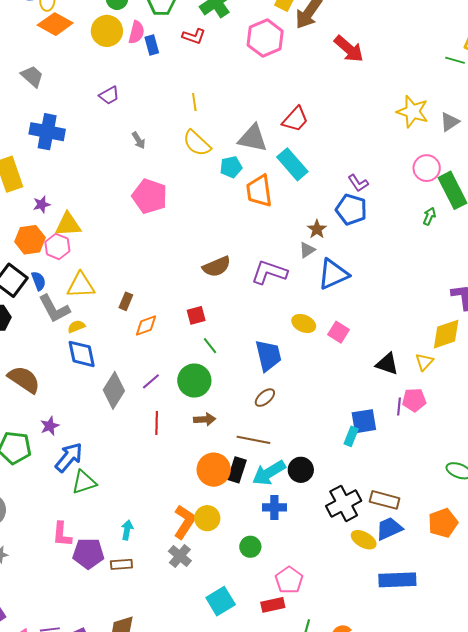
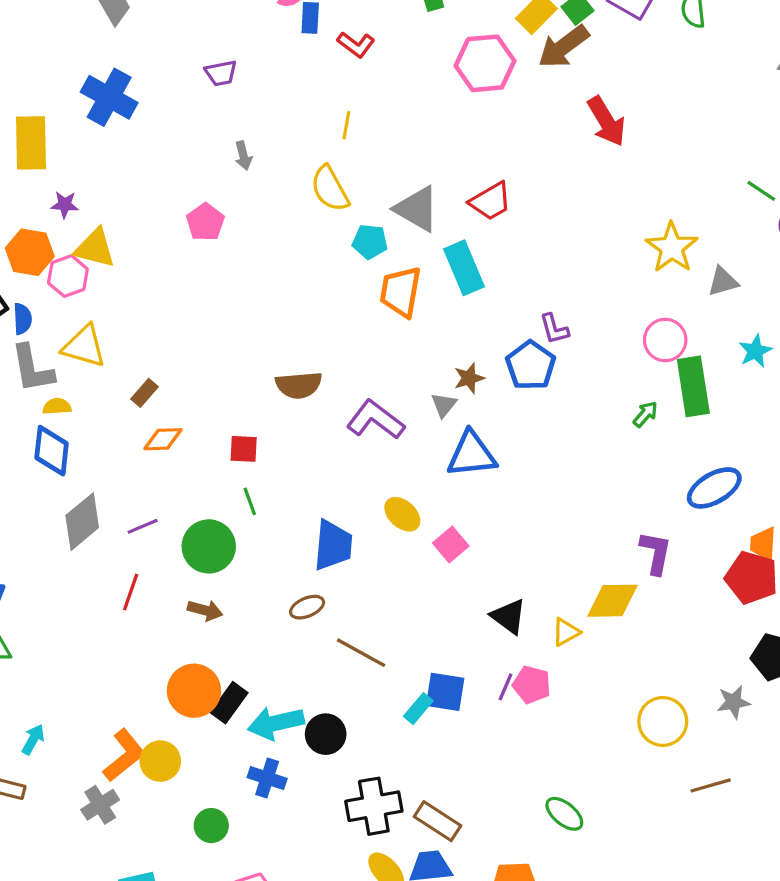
red L-shape: (194, 36) -> (356, 45), moved
pink pentagon: (150, 196) -> (205, 222), moved, size x0.7
gray triangle: (307, 250) -> (444, 405), turned -36
brown line: (253, 440) -> (361, 653), moved

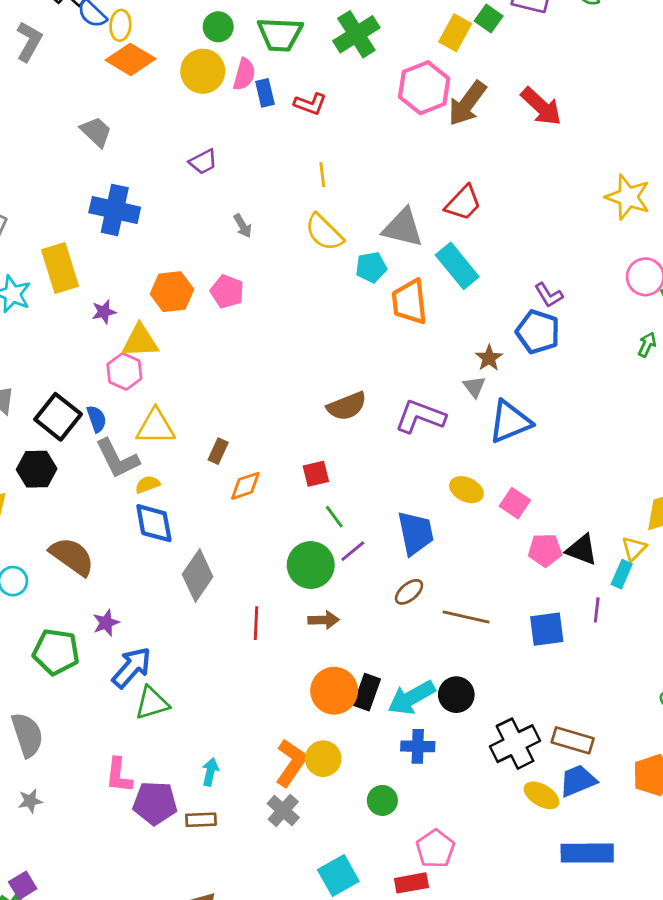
brown arrow: (563, 47) -> (467, 103), moved
orange hexagon: (30, 252) -> (172, 292), moved
purple line: (143, 526) -> (353, 551), moved
pink pentagon: (532, 685) -> (545, 550), moved
cyan rectangle: (418, 709) -> (622, 574), moved

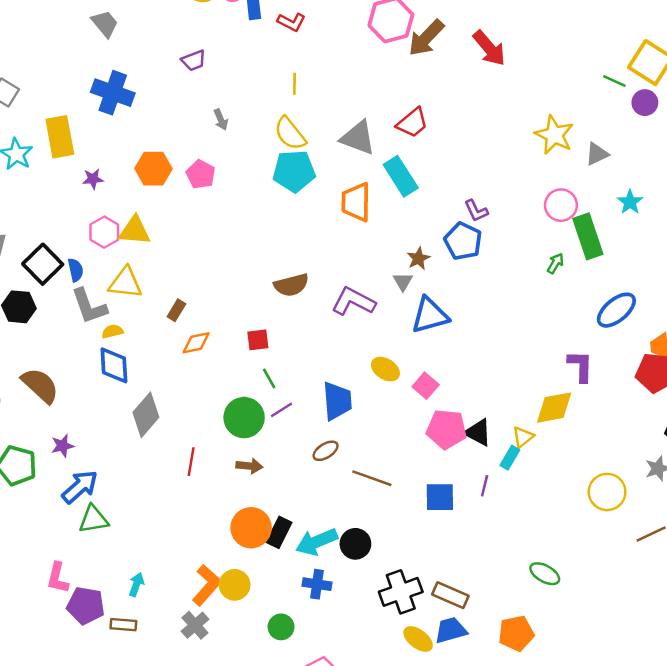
cyan pentagon: (371, 267) -> (294, 171), moved, size x1.6
yellow triangle: (140, 341) -> (135, 231), moved
pink pentagon: (545, 550) -> (447, 429), size x1.4

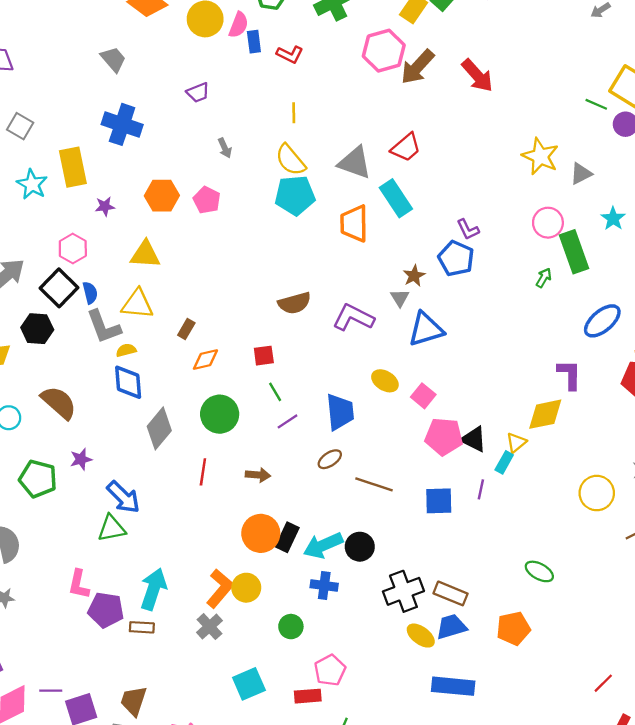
pink hexagon: (104, 232) -> (73, 249), moved
green circle: (244, 418) -> (220, 414), moved
blue arrow: (80, 487) -> (123, 497), moved, turned 87
cyan arrow: (136, 585) -> (153, 589), size x1.8

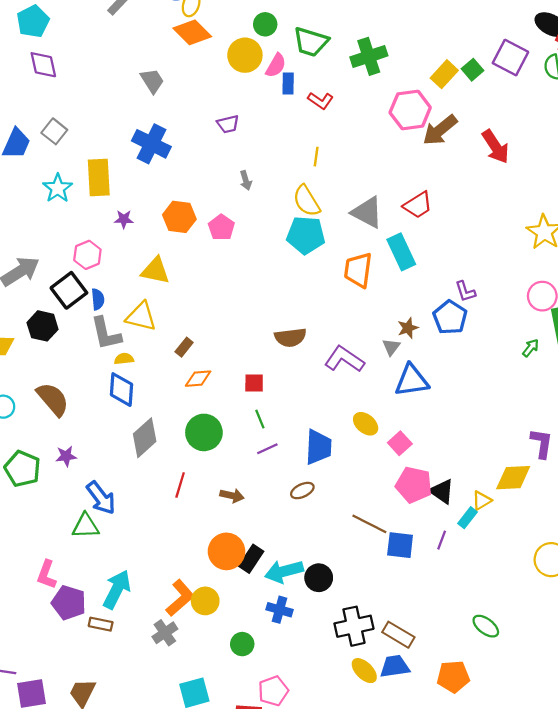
brown line: (374, 484) -> (369, 524), moved

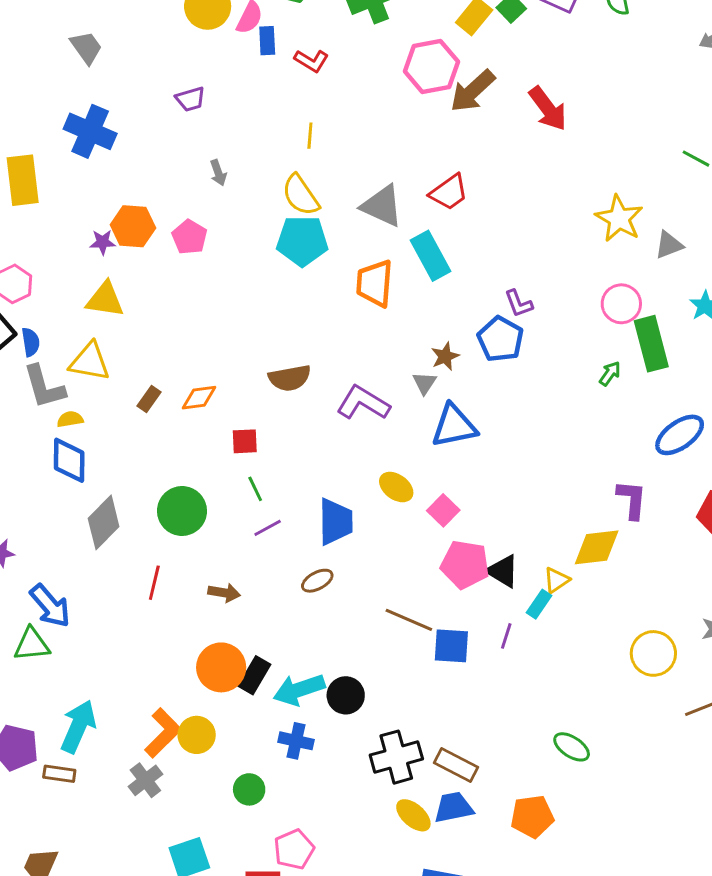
purple star: (124, 219) -> (103, 242), moved
orange diamond: (198, 379) -> (199, 398), moved

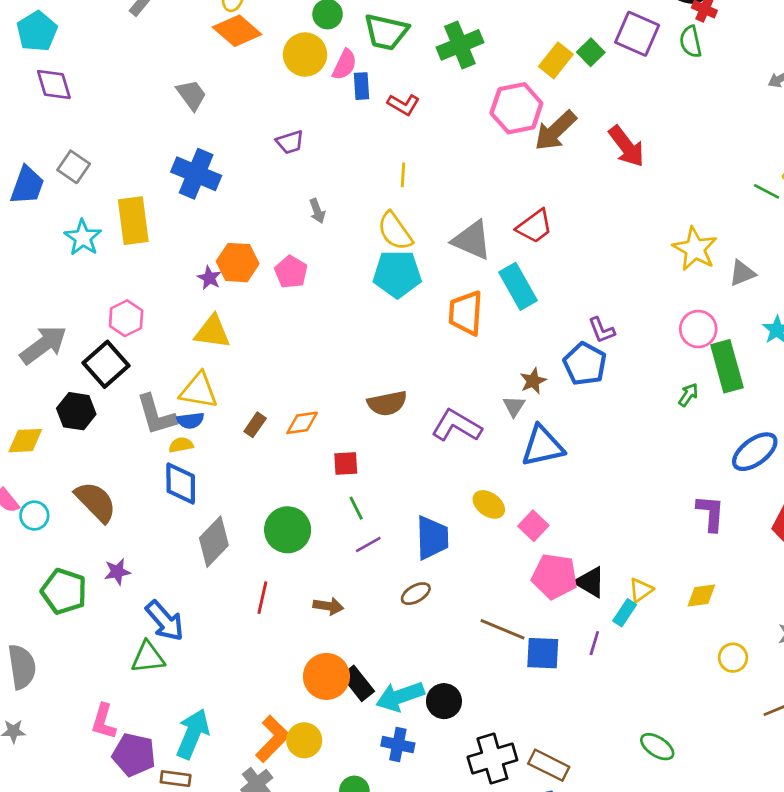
purple star: (103, 242) -> (209, 278), turned 30
blue semicircle: (31, 342) -> (190, 421), moved, turned 92
yellow diamond: (597, 547) -> (701, 595), moved, size x0.7
yellow circle: (653, 653) -> (733, 658), size x0.7
black rectangle: (254, 675) -> (358, 683), turned -68

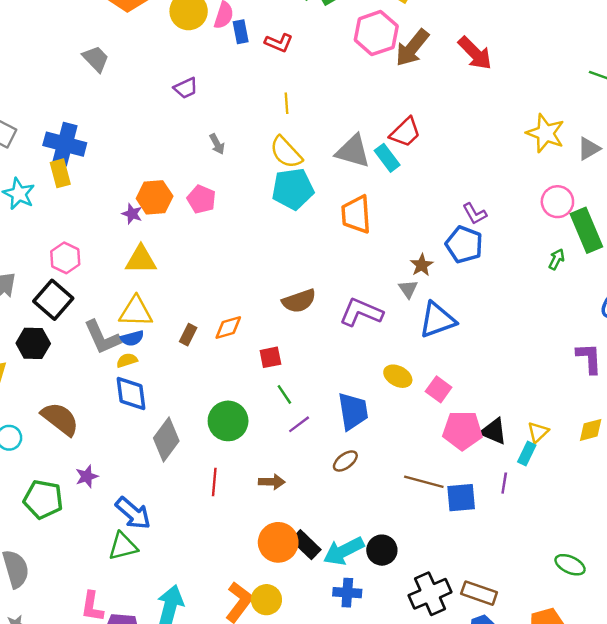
blue cross: (196, 174) -> (65, 144), moved
yellow rectangle: (133, 221) -> (60, 173), size x0.7
cyan rectangle: (518, 286) -> (387, 158), moved, size x0.7

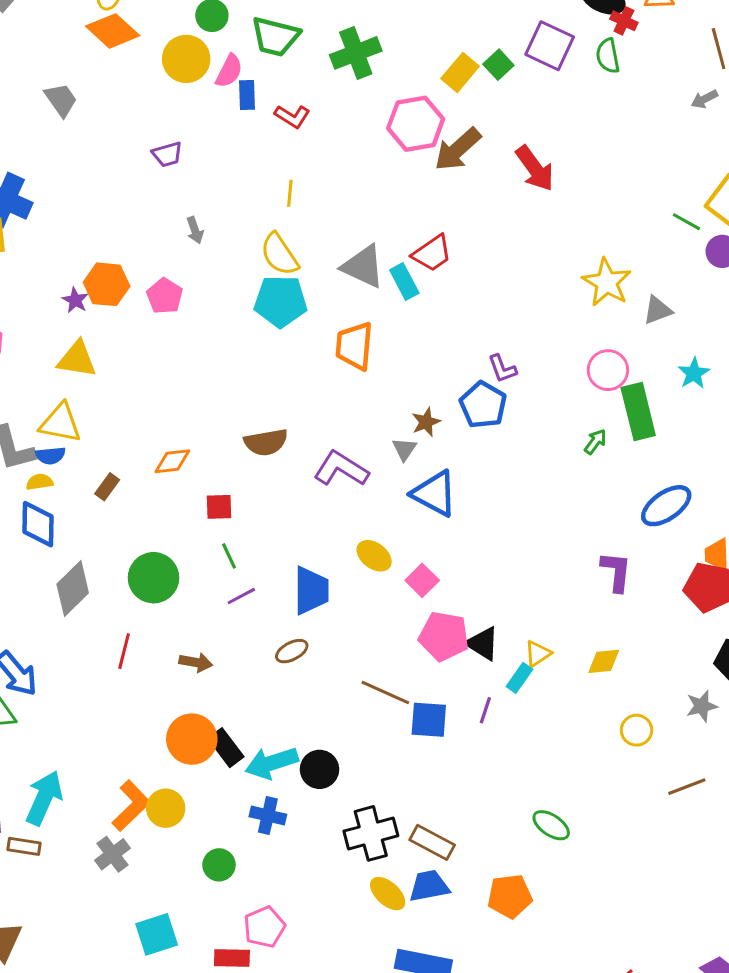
blue triangle: (437, 320) -> (434, 494), turned 39
brown rectangle: (188, 335) -> (107, 487), moved

